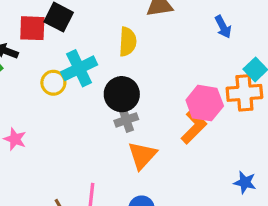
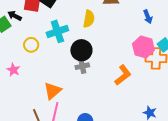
yellow circle: (53, 83) -> (31, 45), moved
pink hexagon: (205, 103) -> (143, 47), moved
orange triangle: (142, 155) -> (53, 91), moved

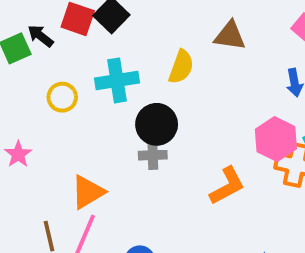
pink star: (13, 70) -> (18, 154), moved

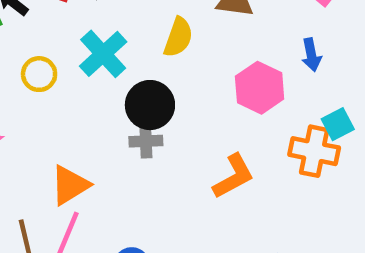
cyan cross: (117, 80) -> (103, 54), turned -33
pink hexagon: (276, 139) -> (260, 88), moved

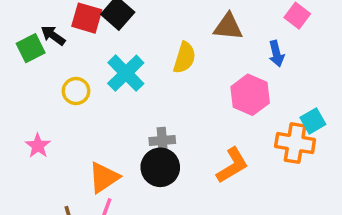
blue arrow: (311, 55) -> (276, 54), moved
black circle: (150, 105) -> (160, 167), moved

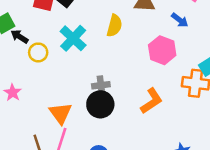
black arrow: (53, 35) -> (20, 37), moved
blue arrow: (276, 54) -> (180, 20), turned -36
orange triangle: (104, 178) -> (60, 113), turned -30

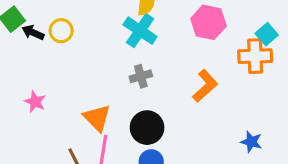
cyan cross: (73, 38) -> (140, 31), moved
yellow circle: (38, 52) -> (61, 31), moved
black circle: (100, 104) -> (147, 128), moved

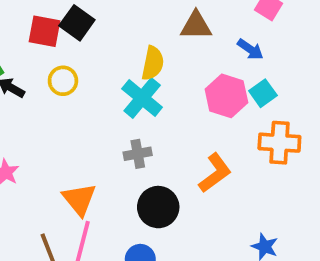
yellow circle: (61, 31) -> (63, 81), moved
cyan square: (267, 34) -> (263, 93), moved
black circle: (147, 128) -> (158, 207), moved

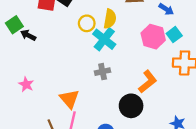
yellow circle: (63, 81) -> (87, 23), moved
black circle: (158, 207) -> (131, 106), moved

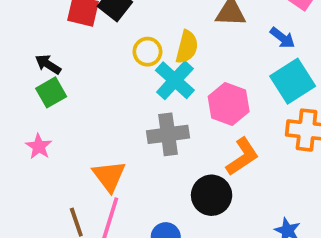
green square: (14, 25) -> (51, 92), moved
cyan square: (174, 35) -> (293, 81), size x1.6
pink hexagon: (153, 37) -> (229, 104), moved
gray cross: (103, 72) -> (168, 134), size x1.5

